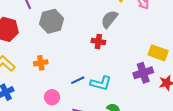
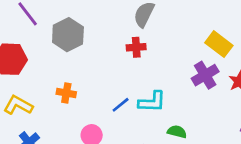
yellow rectangle: (158, 53) -> (219, 44), turned 30
orange cross: (41, 63) -> (66, 93), turned 32

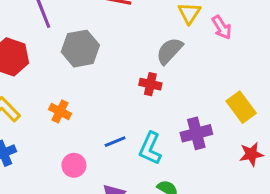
purple cross: (205, 75) -> (196, 133), moved
cyan L-shape: (152, 102) -> (150, 148), turned 96

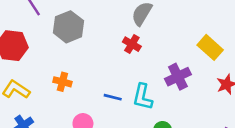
red cross: (150, 84) -> (132, 44), turned 30
blue line: (115, 142) -> (113, 97), turned 48

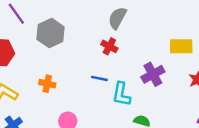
yellow rectangle: (210, 47) -> (181, 46), turned -40
blue line: (113, 97) -> (99, 78), moved

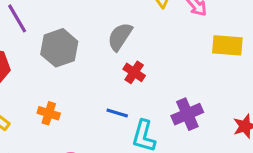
gray semicircle: (117, 18) -> (120, 37), moved
yellow rectangle: (181, 46) -> (227, 45), moved

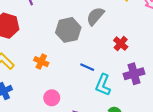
gray hexagon: (59, 48) -> (68, 30), moved
red cross: (134, 72) -> (121, 44), moved

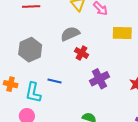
gray semicircle: (95, 16) -> (70, 34), moved, turned 36
cyan L-shape: (103, 85) -> (33, 93), moved

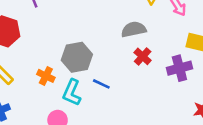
gray hexagon: (30, 50) -> (77, 57), moved
purple cross: (99, 79) -> (179, 68), moved

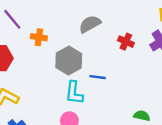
gray semicircle: (134, 29) -> (90, 24), moved
orange cross: (46, 76) -> (39, 37), moved

